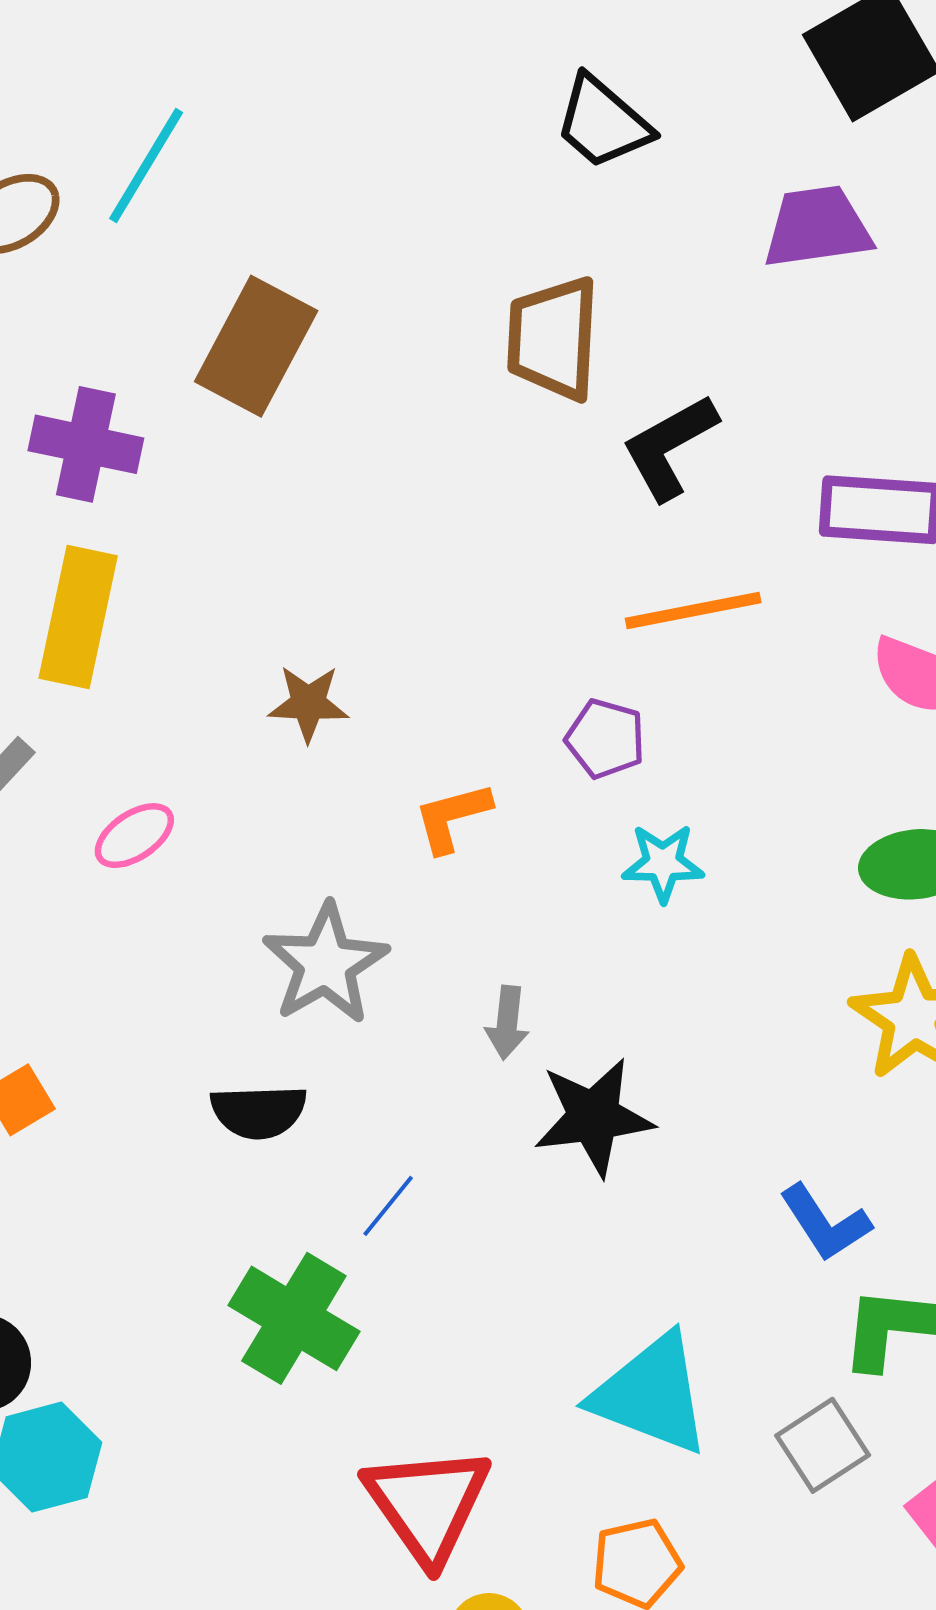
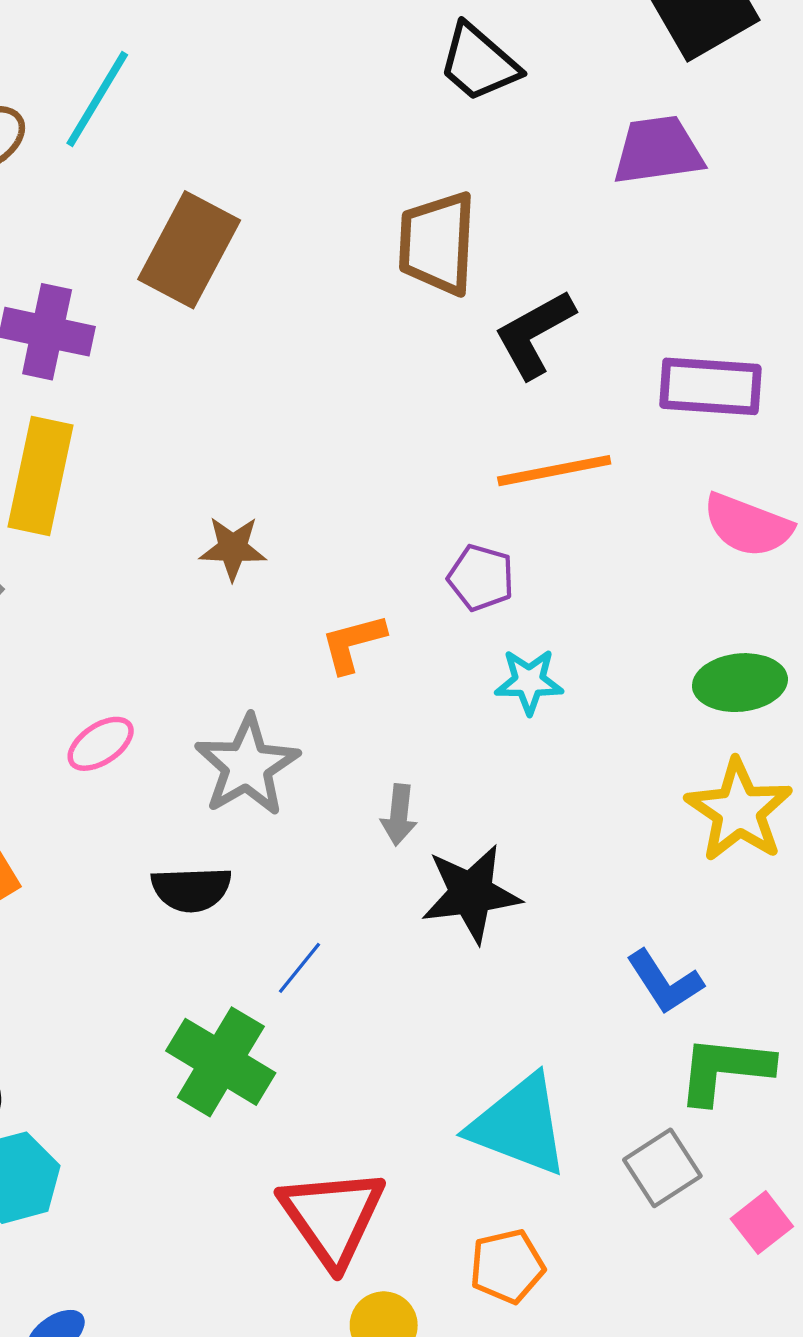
pink ellipse: (134, 836) -> (101, 744), moved

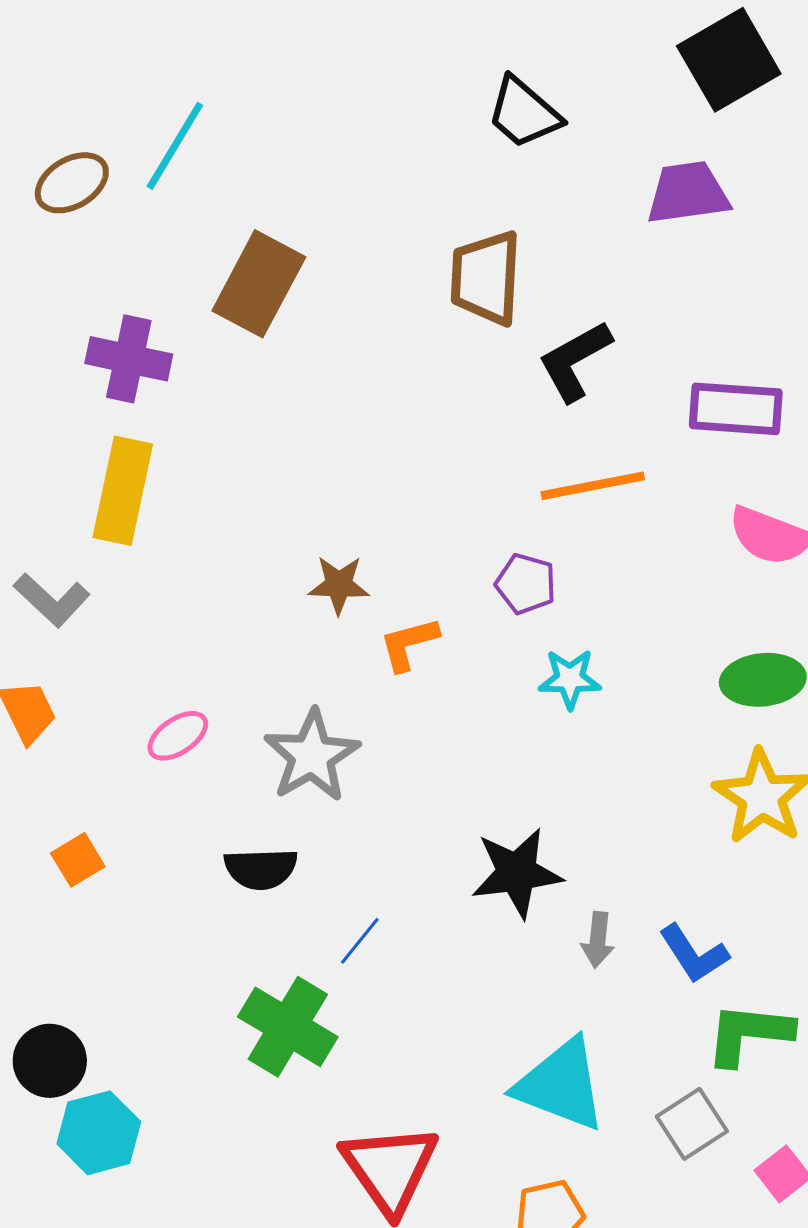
brown star: (233, 548) -> (339, 585), moved
gray arrow: (399, 815) -> (598, 940), moved

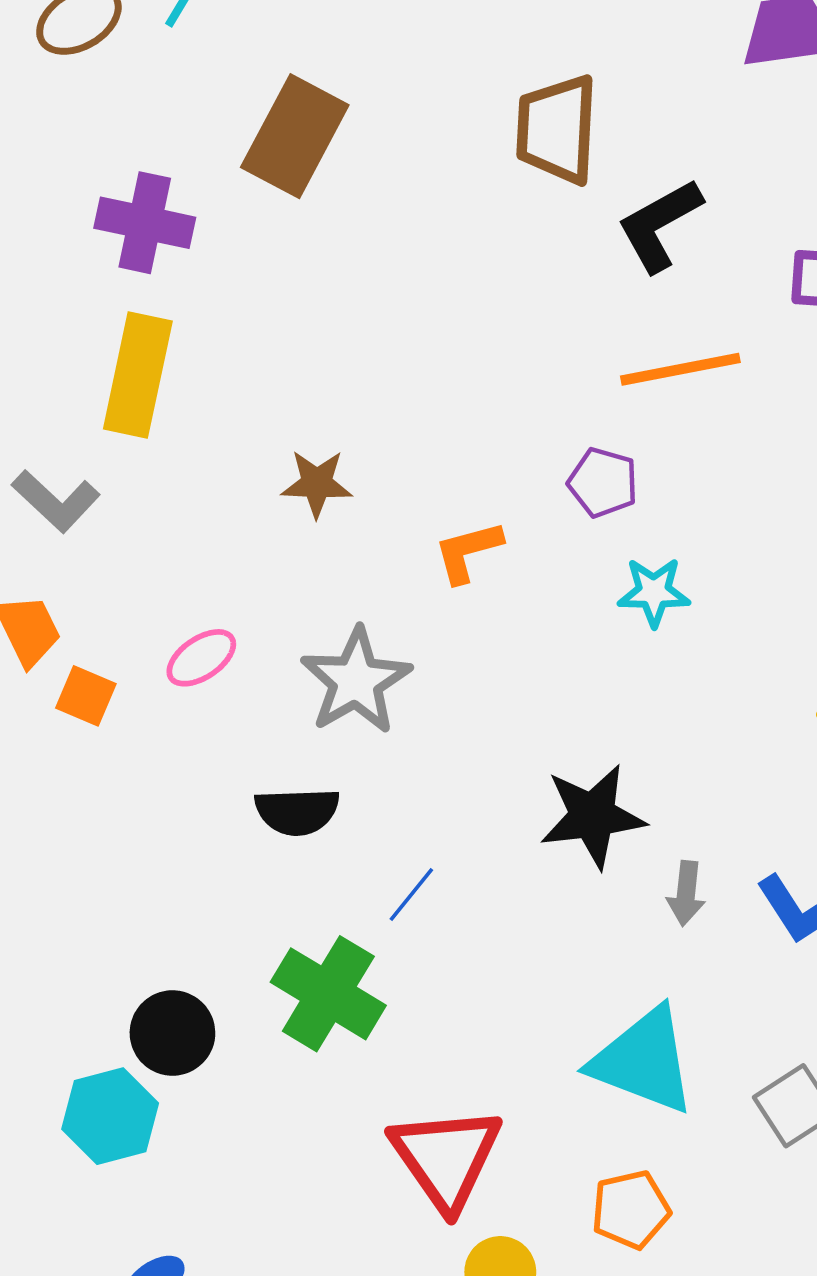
brown star: (339, 585) -> (317, 484), moved
orange square: (78, 860) -> (86, 696), moved, turned -36
black circle: (50, 1061) -> (172, 1033), moved

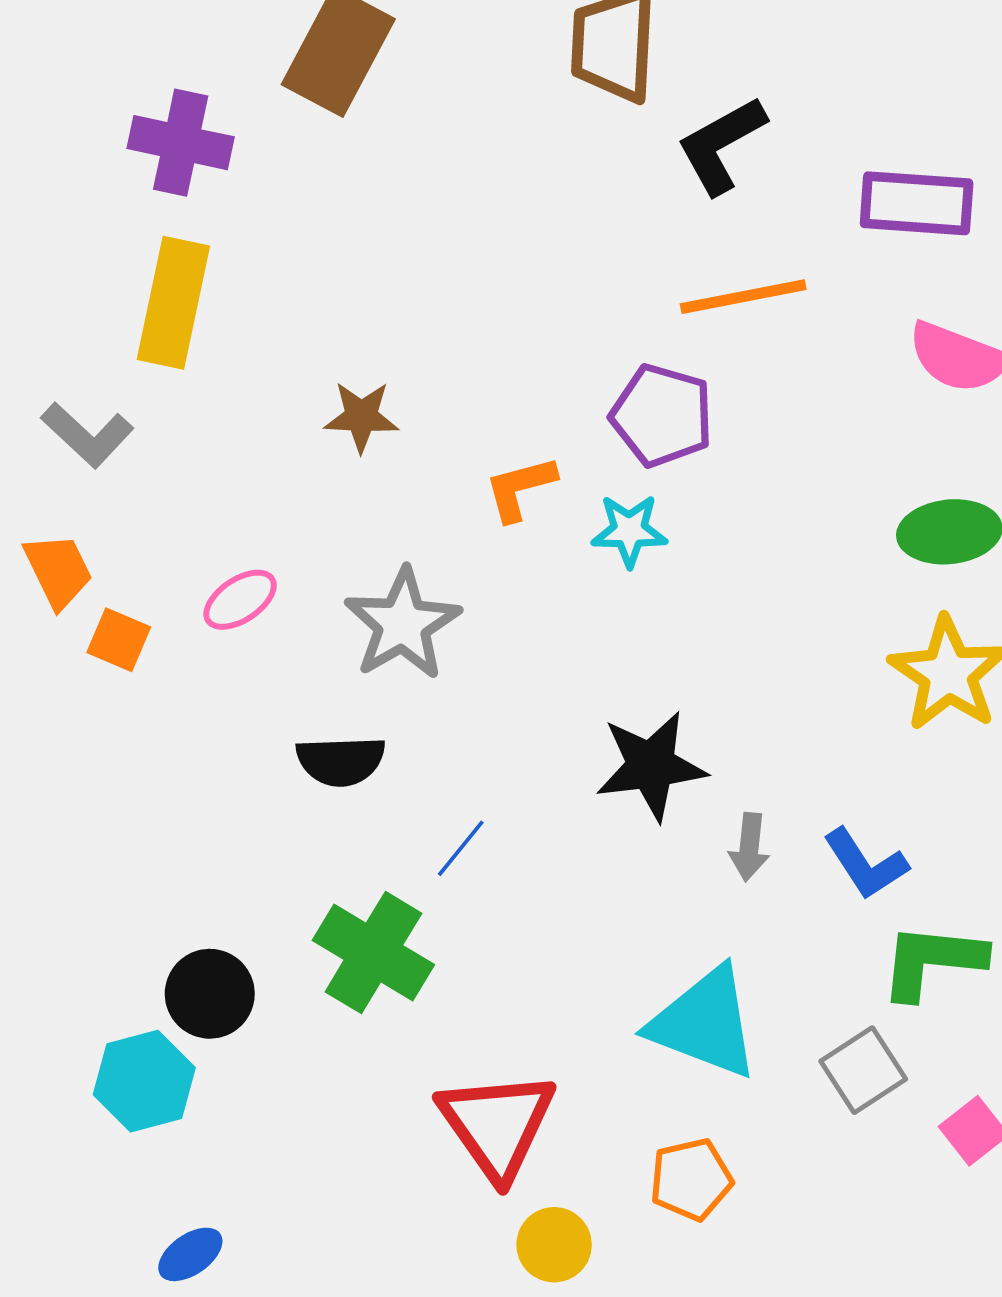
purple pentagon: (603, 482) -> (662, 415), size x1.4
cyan star: (654, 592) -> (629, 531), moved

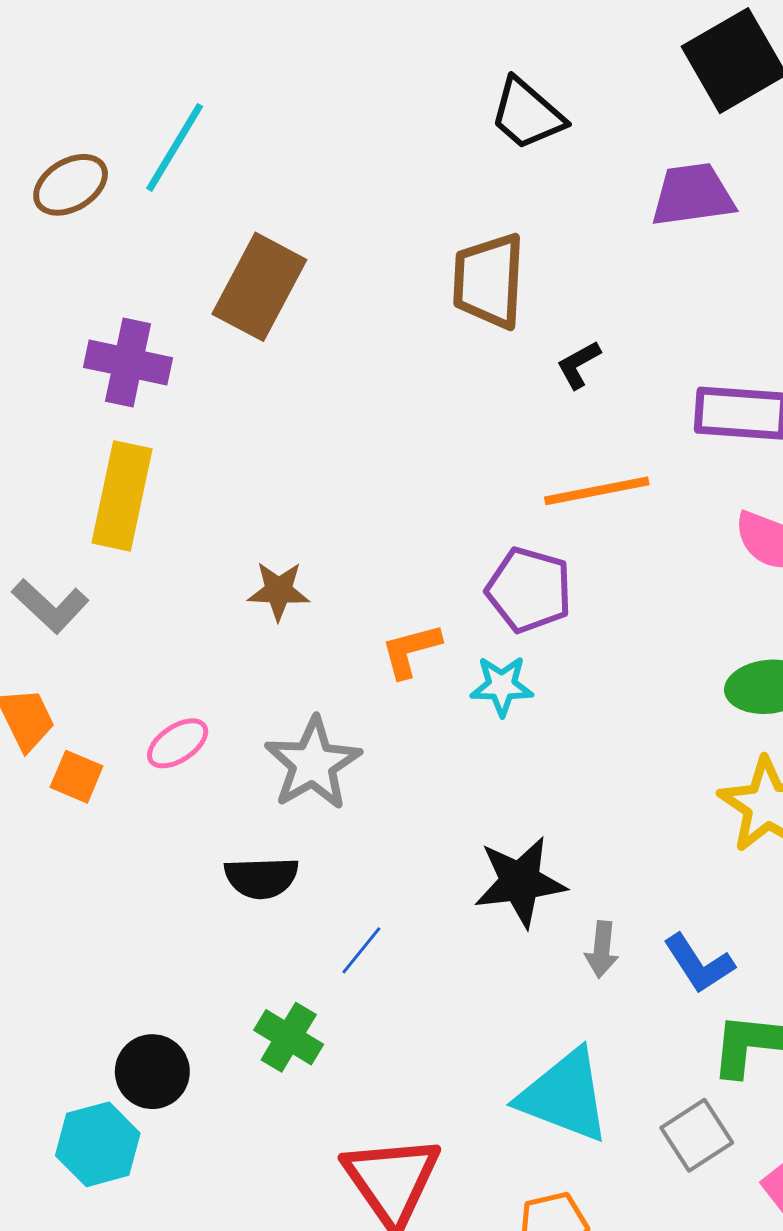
black L-shape: (721, 145) -> (579, 365), size x0.6
green cross: (373, 953) -> (289, 1037), size x0.7

